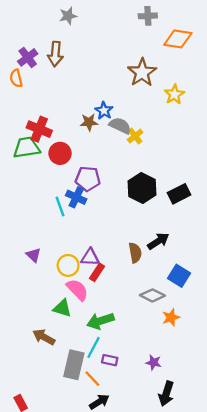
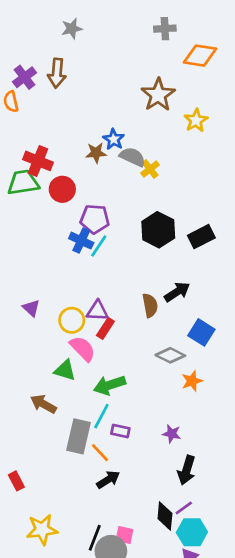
cyan line: (60, 206) -> (99, 246), moved, turned 54

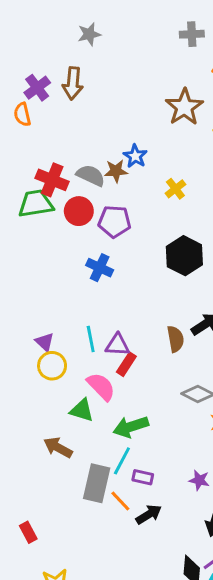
gray semicircle: (133, 157) -> (91, 175), moved
purple pentagon: (95, 219) -> (114, 222), moved
cyan line: (99, 246) -> (91, 339), moved, turned -45
yellow circle: (72, 320) -> (52, 366), moved
black arrow: (108, 480) -> (149, 514), moved

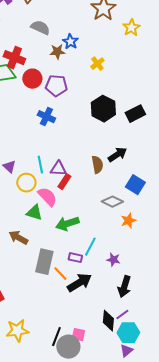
gray semicircle: (91, 175) -> (40, 28), moved
yellow circle: (52, 366) -> (26, 183), moved
cyan line: (122, 461) -> (90, 247), moved
black arrow: (149, 514) -> (79, 283), size x1.4

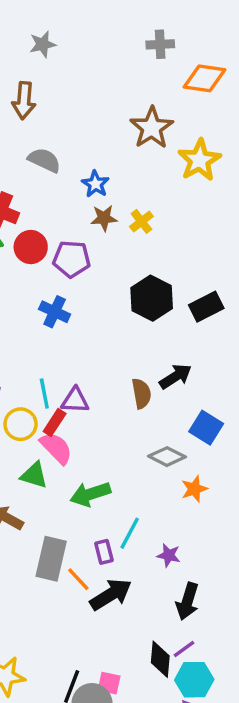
yellow star: (131, 28) -> (199, 160), size x1.4
brown star: (57, 52) -> (104, 218), moved
red rectangle: (64, 182) -> (55, 422), moved
purple rectangle: (75, 258) -> (104, 552), turned 64

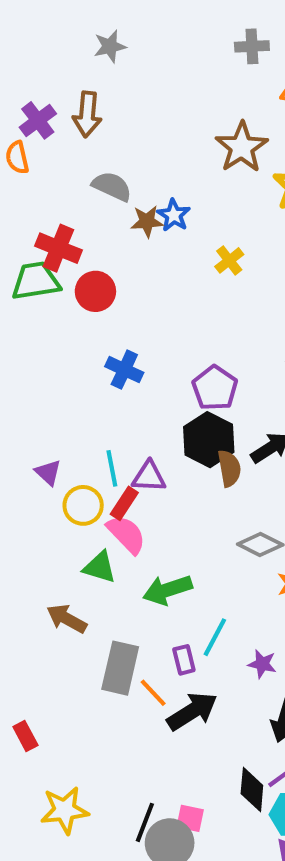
brown star: (104, 218) -> (147, 221), moved
purple pentagon: (72, 259) -> (215, 388), moved, turned 30
black hexagon: (152, 298) -> (209, 440), moved

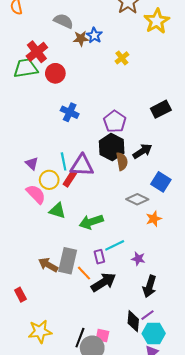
red cross: (58, 248) -> (37, 52), turned 30
purple triangle: (149, 477) -> (82, 165), size x1.4
pink semicircle: (126, 534) -> (36, 194), moved
brown arrow: (67, 619) -> (48, 265), moved
cyan line: (215, 637) -> (115, 245), turned 36

